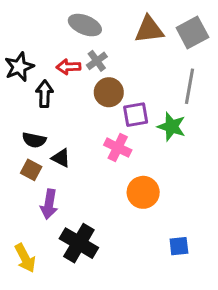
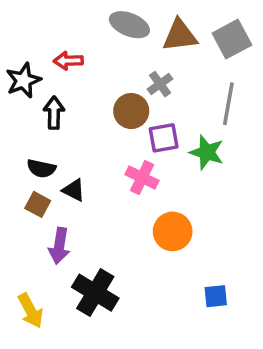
gray ellipse: (85, 25) -> (129, 25), moved
gray cross: (97, 61) -> (160, 84), moved
red arrow: (68, 67) -> (68, 61), moved

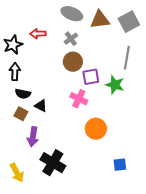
gray cross: (160, 84) -> (71, 39), moved
black arrow: (54, 113) -> (15, 72), moved

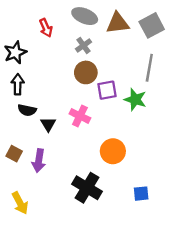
red arrow: (38, 34) -> (46, 28), moved, turned -112
pink cross: (79, 99) -> (80, 116), moved
black triangle: (41, 106) -> (48, 124), turned 32
brown square: (21, 114) -> (14, 154), moved
black cross: (53, 163) -> (87, 188), moved

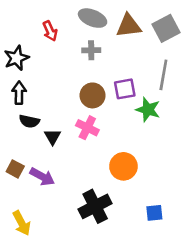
gray cross: (83, 45) -> (91, 50), turned 35
brown circle: (86, 72) -> (93, 95), moved
purple square: (107, 90) -> (125, 89), moved
purple arrow: (39, 161) -> (42, 177), turned -70
black cross: (87, 188) -> (95, 206), turned 32

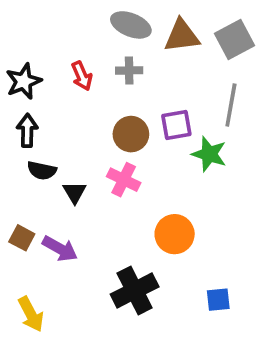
red arrow: (50, 31) -> (82, 76), moved

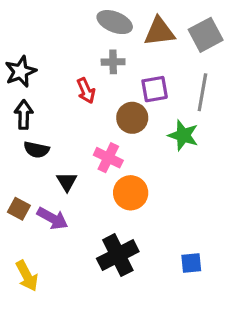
red arrow: (82, 76) -> (86, 91), moved
purple square: (176, 125) -> (155, 89), moved
brown circle: (131, 134) -> (132, 118), moved
black triangle: (75, 192) -> (67, 182), moved
orange circle: (175, 234) -> (131, 193), moved

